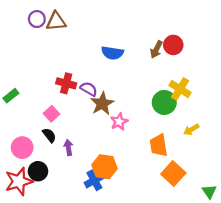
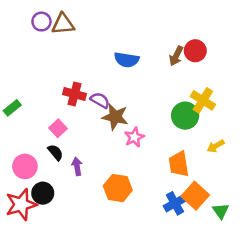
brown star: (102, 104) -> (115, 117), turned -30
blue cross: (94, 180) -> (175, 203), moved
green triangle: (209, 192) -> (221, 211), moved

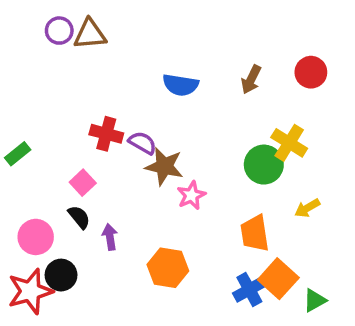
red circle: (195, 51) -> (311, 72), moved
green triangle: (221, 211) -> (315, 300), turned 36

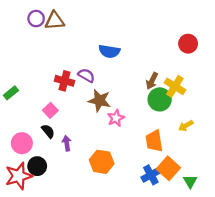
brown arrow: (251, 79) -> (152, 81), moved
purple semicircle: (142, 143) -> (86, 75), moved
green triangle: (315, 300) -> (190, 181), turned -32

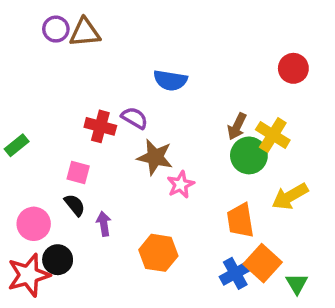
pink square: (50, 110) -> (78, 173), turned -32
yellow arrow: (186, 126) -> (290, 196), size x1.5

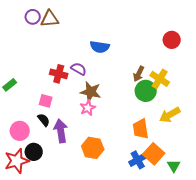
pink star: (181, 185) -> (88, 108), moved
purple arrow: (104, 224) -> (61, 131), size x1.6

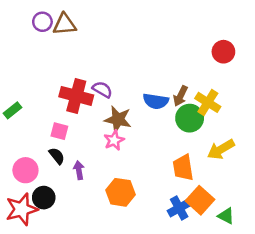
blue semicircle: (100, 47) -> (156, 101), moved
red cross: (59, 74) -> (76, 96), size x1.4
purple arrow: (61, 131) -> (79, 170), size x0.6
green triangle: (174, 166) -> (226, 216), turned -32

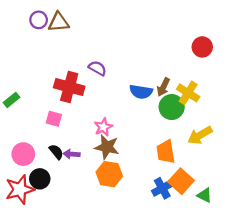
purple semicircle: (102, 89) -> (97, 68), moved
brown star: (118, 119) -> (107, 147), moved
black semicircle: (57, 156) -> (56, 152), moved
purple arrow: (79, 170) -> (72, 154), turned -77

